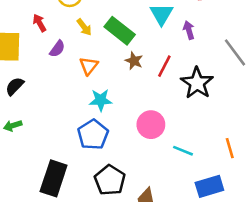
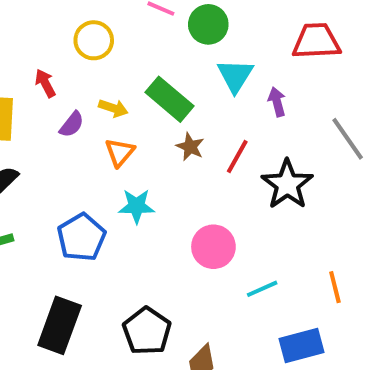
yellow arrow: (84, 27) -> (113, 108), moved, turned -36
blue pentagon: (93, 135) -> (81, 237), moved
cyan line: (183, 151) -> (262, 289), turned -48

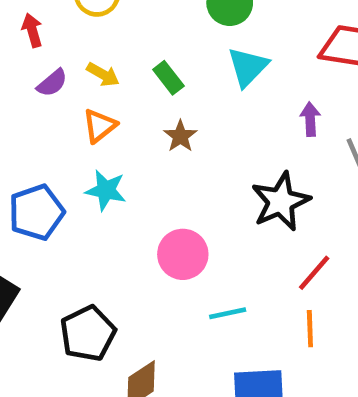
green rectangle: (170, 99) -> (168, 78), size x0.6
purple arrow: (277, 102) -> (310, 119), moved
red line: (237, 156) -> (314, 273), moved

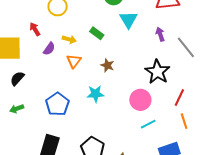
brown star: (180, 136) -> (107, 65), moved
cyan star: (106, 190) -> (95, 94), moved
pink circle: (183, 254) -> (140, 100), moved

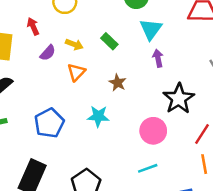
purple arrow: (160, 34) -> (158, 58), moved
cyan line: (148, 124) -> (148, 168), moved

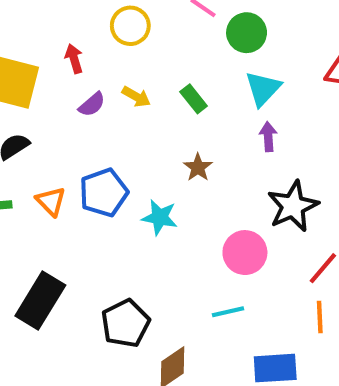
orange triangle: (76, 72) -> (51, 201), moved, turned -36
blue pentagon: (49, 123) -> (104, 193), moved

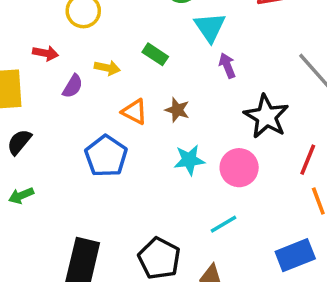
red arrow: (74, 59) -> (46, 53), turned 135
orange triangle: (51, 201) -> (134, 112), moved
cyan star: (160, 217) -> (189, 160), moved
cyan line: (228, 312) -> (223, 224), moved

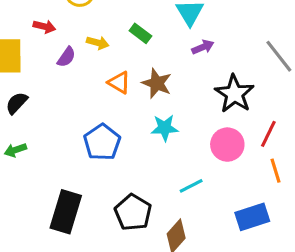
purple arrow: (227, 66) -> (203, 47), turned 85
brown star: (177, 110) -> (157, 83), size x1.4
blue pentagon: (106, 156) -> (102, 142), moved
pink circle: (239, 168) -> (227, 145), moved

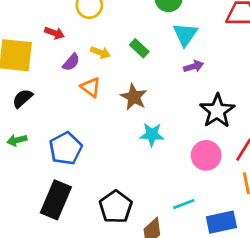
orange triangle: (119, 83) -> (91, 87), moved
brown star: (157, 83) -> (134, 97), moved
blue pentagon: (102, 142) -> (66, 148), moved
cyan line: (191, 186) -> (184, 204), moved

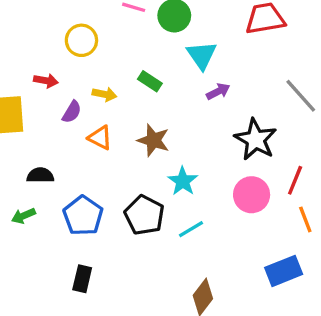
black semicircle: (23, 98) -> (40, 175), moved, turned 50
cyan star: (152, 135) -> (183, 181), turned -30
black rectangle: (56, 200) -> (82, 279), size x0.6
cyan line: (184, 204) -> (191, 229), moved
black pentagon: (116, 207) -> (144, 215), moved

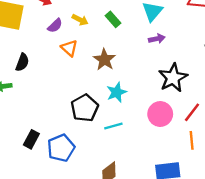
black semicircle: (40, 175) -> (22, 62), turned 96
blue pentagon: (83, 216) -> (61, 148), moved

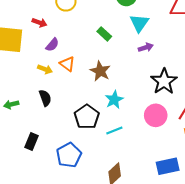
yellow arrow: (80, 20) -> (45, 69), moved
black semicircle: (22, 62) -> (45, 98), moved, turned -35
black rectangle: (31, 139) -> (32, 141), moved

